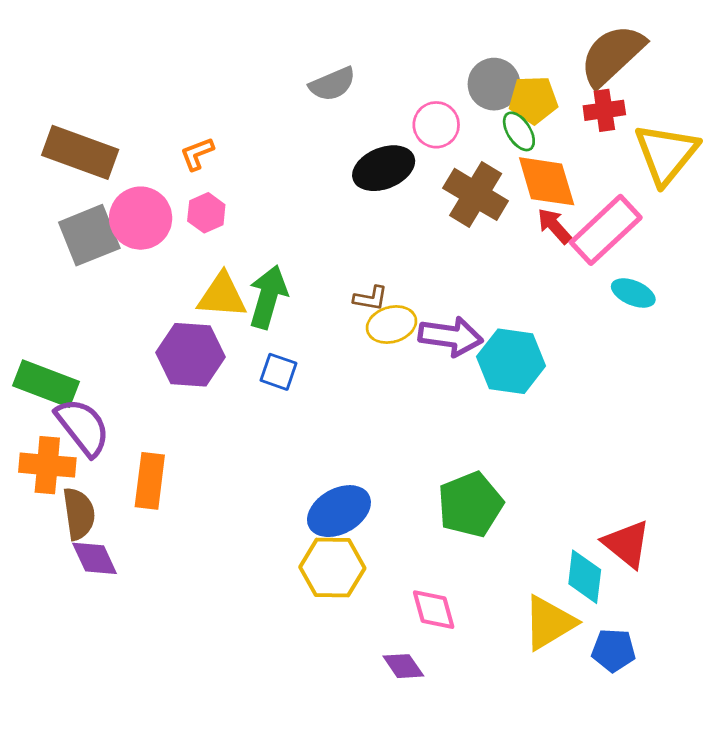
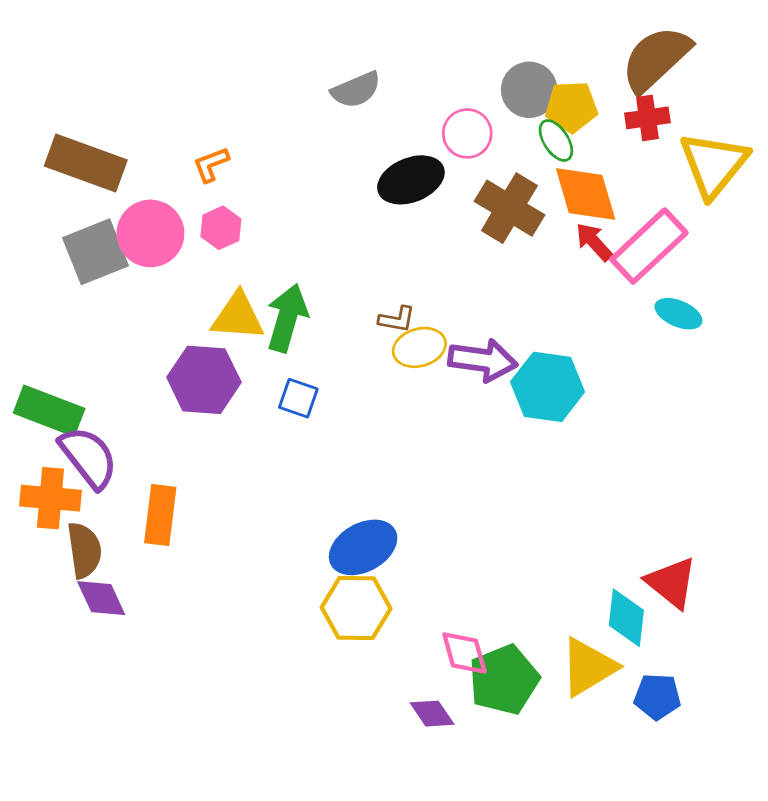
green pentagon: (470, 504) -> (504, 680), moved

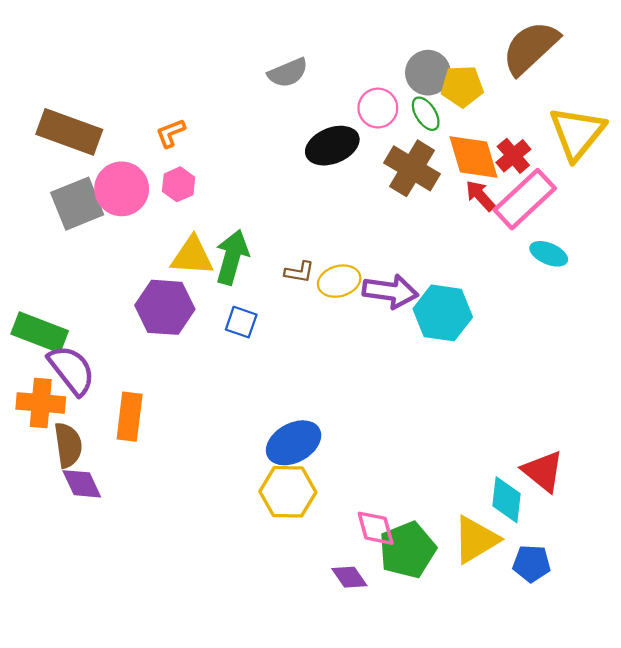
red cross: (647, 118) -> (513, 156), moved, turned -32
green ellipse: (556, 140) -> (426, 114), moved
brown L-shape: (397, 319) -> (299, 272), moved

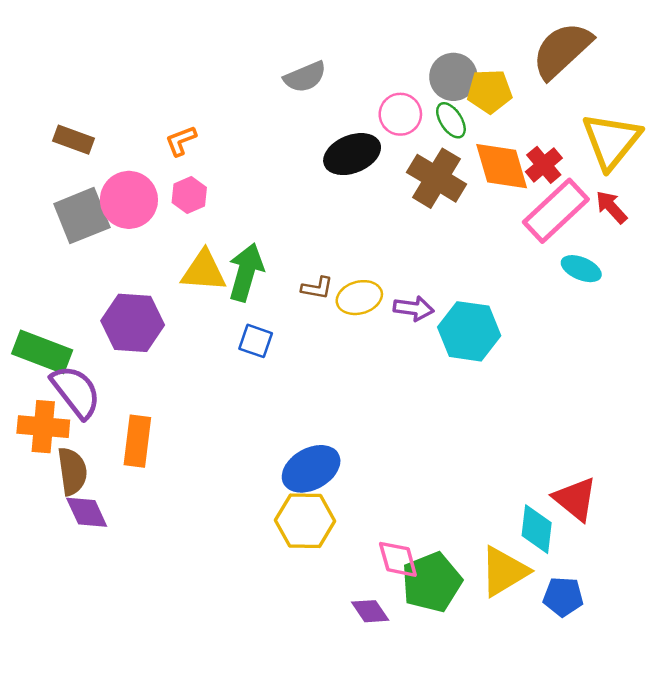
brown rectangle: (69, 132) -> (73, 140), size x0.6
red arrow: (480, 196) -> (611, 207), moved
purple arrow: (390, 291) -> (414, 308), size x0.7
purple hexagon: (165, 307) -> (133, 323), moved

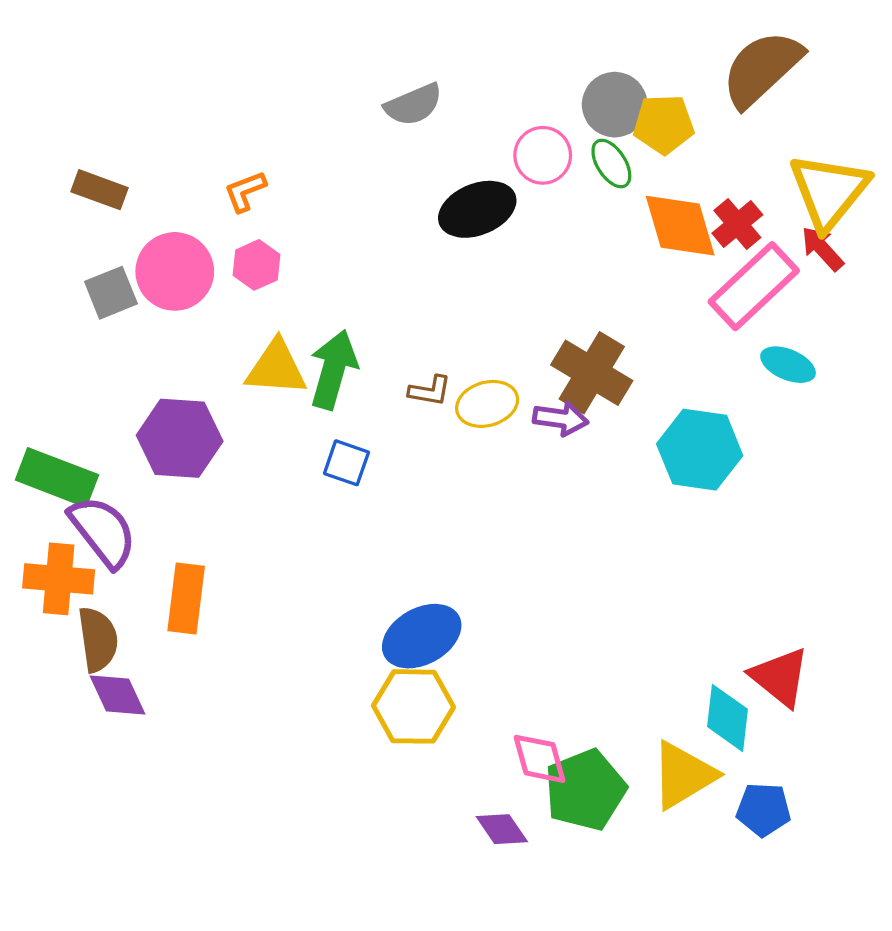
brown cross: (436, 178) -> (592, 373), moved
red arrow: (611, 207) -> (822, 249), moved
gray square: (82, 216) -> (111, 293), size x0.7
cyan hexagon: (469, 331) -> (700, 450), moved

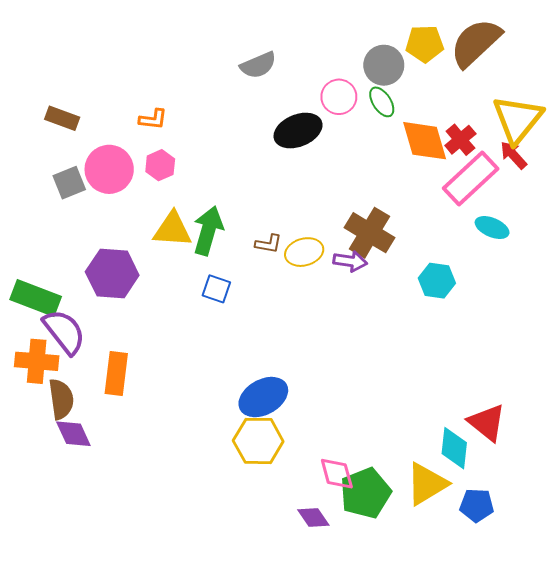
yellow pentagon: (664, 124) -> (425, 44), moved
orange L-shape: (245, 191) -> (153, 119), turned -152
cyan hexagon: (700, 450) -> (437, 281), size x0.7

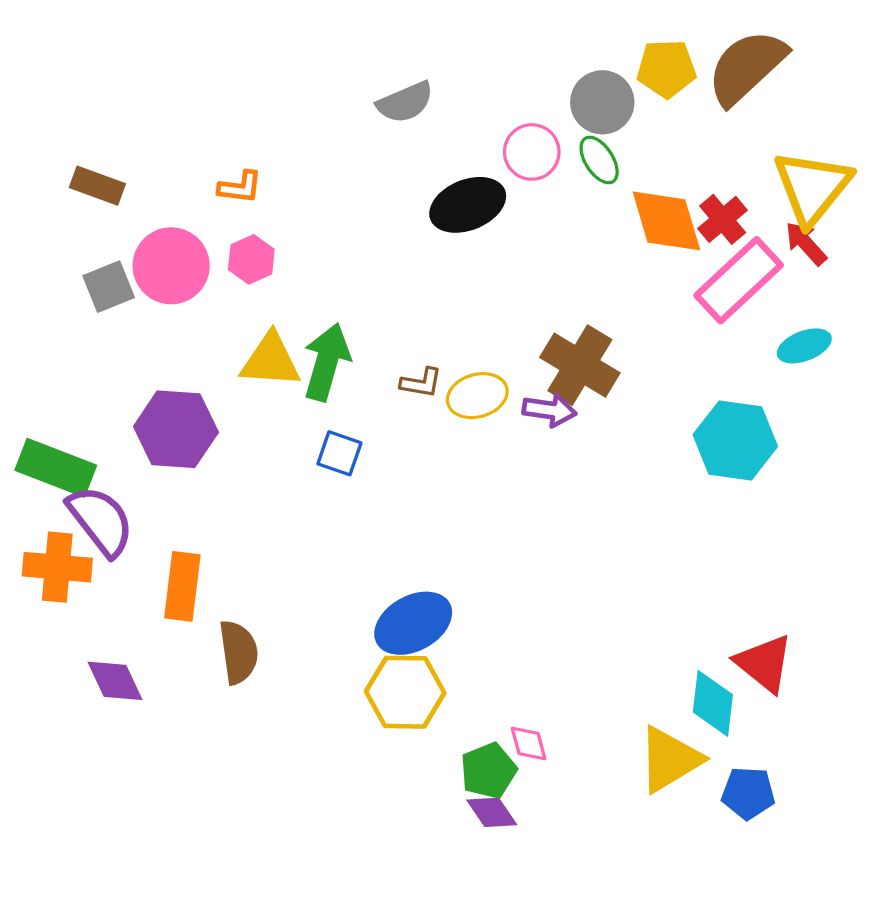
cyan ellipse: (492, 228) -> (804, 346), moved, turned -44
cyan hexagon: (437, 281) -> (735, 440), moved, size x1.4
brown semicircle: (61, 399) -> (238, 652), moved
pink diamond: (337, 474) -> (529, 743), size x0.7
green pentagon: (365, 493) -> (489, 771), moved, size x0.7

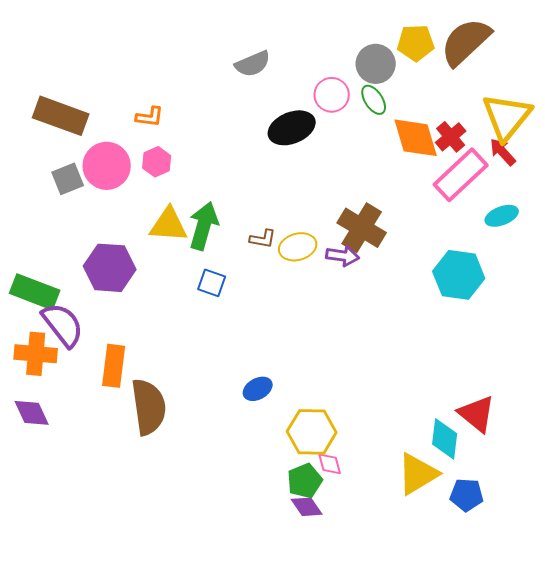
brown rectangle: (97, 186) -> (61, 116), size x1.6
blue ellipse: (413, 623) -> (258, 389), size x0.6
brown semicircle: (238, 652) -> (149, 407), size x1.4
purple diamond: (115, 681) -> (32, 413), moved
yellow hexagon: (405, 692) -> (312, 432), moved

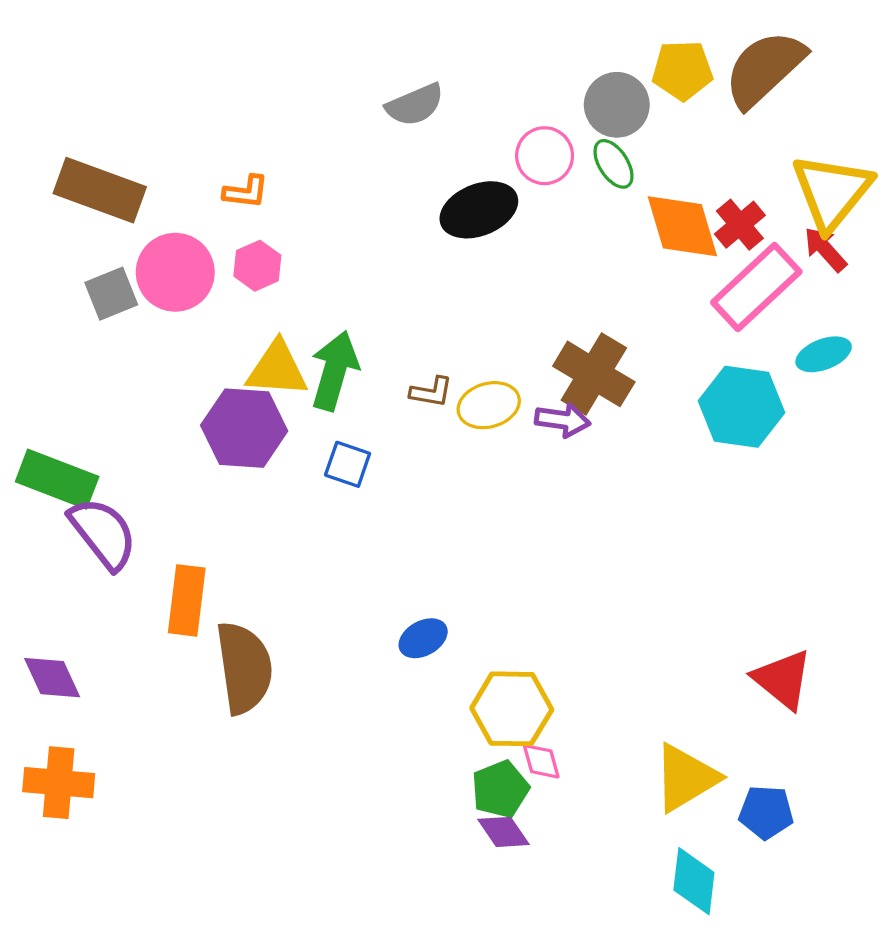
purple hexagon: (110, 268) -> (244, 428), moved
cyan hexagon: (459, 275) -> (742, 407), moved
orange cross: (36, 354) -> (59, 783), moved
cyan diamond: (445, 439) -> (694, 881), moved

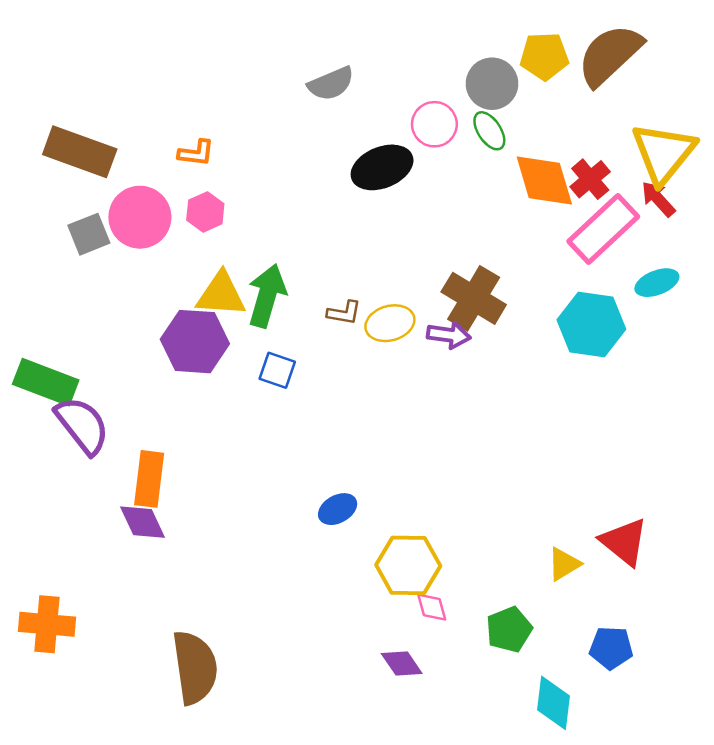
brown semicircle: (244, 668) -> (195, 667), moved
purple diamond: (52, 678) -> (143, 522), moved
yellow triangle: (686, 778) -> (564, 564), moved, size x0.6
green pentagon: (500, 789) -> (509, 629), moved

